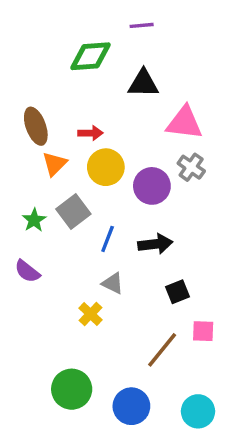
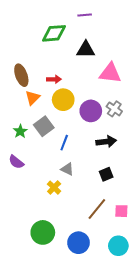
gray cross: (191, 167) -> (114, 109), moved
black arrow: (155, 244) -> (106, 142), moved
pink square: (203, 331) -> (121, 211), moved

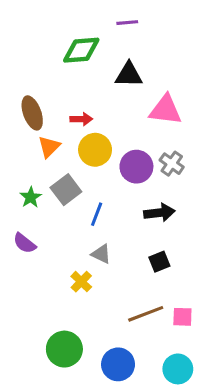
brown line: (97, 209) -> (146, 314), turned 30

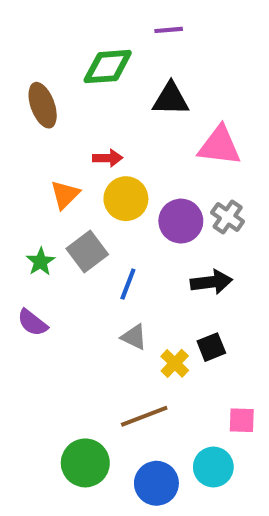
brown ellipse: (32, 113) -> (43, 105), moved
yellow cross: (81, 282) -> (175, 363), moved
brown line: (146, 314) -> (144, 416), moved
cyan circle: (178, 369) -> (213, 467), moved

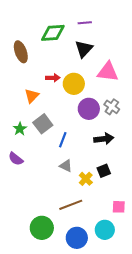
purple line: (169, 30) -> (85, 23), moved
black triangle: (171, 99) -> (84, 49), turned -48
yellow circle: (126, 199) -> (74, 84), moved

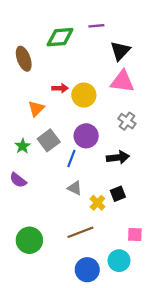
black triangle: (84, 49) -> (120, 51), moved
purple circle: (89, 109) -> (86, 136), moved
green circle: (42, 228) -> (29, 240), moved

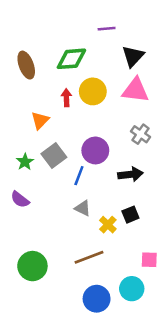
green diamond: (60, 37) -> (71, 59), moved
red arrow: (60, 88) -> (66, 98), turned -91
yellow circle: (84, 95) -> (93, 91), moved

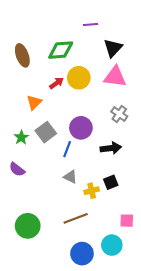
red arrow: (66, 98) -> (56, 83), turned 56
yellow cross: (108, 225) -> (92, 191), turned 32

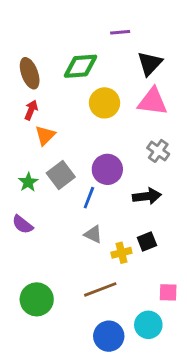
red arrow: (56, 83) -> (31, 110), moved, turned -32

